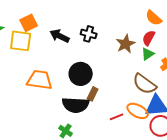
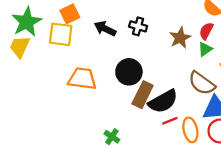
brown rectangle: (93, 94) -> (143, 95), size x1.6
black semicircle: (76, 105) -> (163, 101), moved, turned -32
orange ellipse: (138, 111) -> (190, 130), moved, turned 50

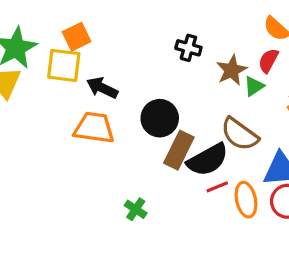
black cross: (138, 26) -> (188, 48), moved
black arrow: (105, 29) -> (102, 88), moved
green triangle: (205, 49) -> (254, 86), moved
brown semicircle: (202, 83) -> (240, 134), moved

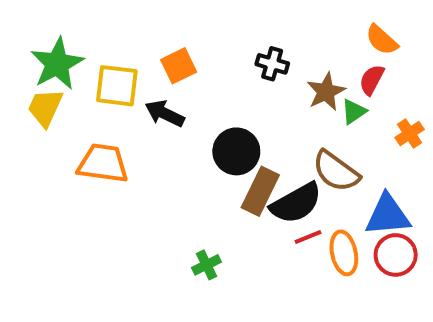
orange square: (77, 37) -> (179, 66), moved
orange trapezoid: (94, 128) -> (103, 163), moved
green cross: (136, 209) -> (206, 265), turned 30

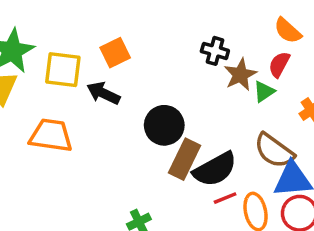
black cross: (272, 64) -> (215, 51), moved
brown semicircle: (336, 171) -> (274, 151), moved

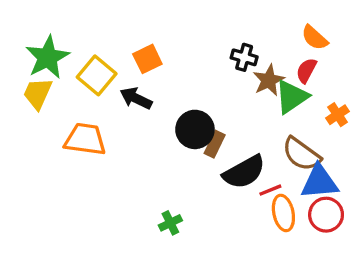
yellow square: (63, 70) -> (97, 75), turned 33
green triangle: (264, 91) -> (292, 97), size x1.6
brown rectangle: (185, 159) -> (215, 144), moved, size x0.7
red line: (225, 198) -> (270, 190), moved

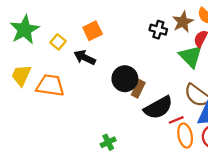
yellow square: (97, 75) -> (58, 42), size x0.6
brown star: (269, 80) -> (183, 22), moved
yellow trapezoid: (38, 93) -> (21, 75), moved
green triangle: (292, 97) -> (191, 56), turned -40

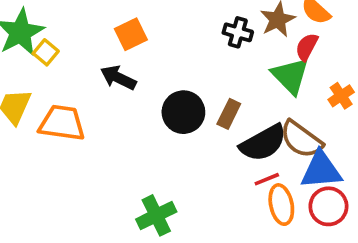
yellow square: (58, 42) -> (46, 52), moved
brown rectangle: (138, 89) -> (229, 114), moved
black semicircle: (158, 108) -> (263, 143), moved
green cross: (108, 142) -> (156, 215), size x1.5

